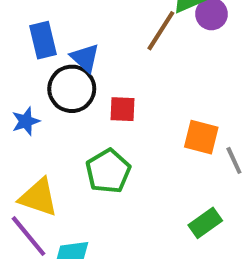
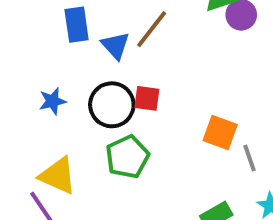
brown line: (161, 31) -> (152, 29), moved
black circle: (72, 89) -> (112, 105), moved

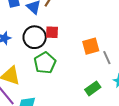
orange square: (220, 132) -> (91, 46), turned -30

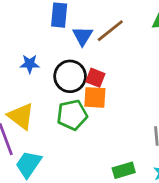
orange square: (91, 46) -> (95, 97), moved

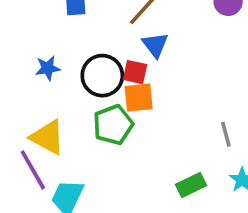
blue triangle: (82, 36) -> (155, 45), moved

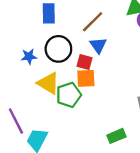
black circle: (102, 76) -> (58, 49), moved
yellow triangle: (47, 137) -> (48, 83), moved

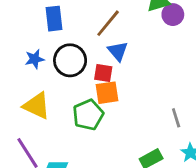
blue star: (29, 57) -> (35, 59), moved
yellow triangle: (48, 83) -> (37, 106), moved

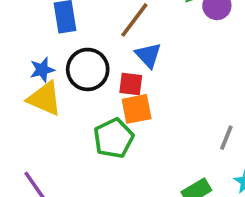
yellow triangle: (37, 106) -> (45, 99), moved
gray line: (176, 118) -> (226, 138), turned 42

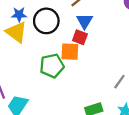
red square: (131, 84) -> (80, 37), moved

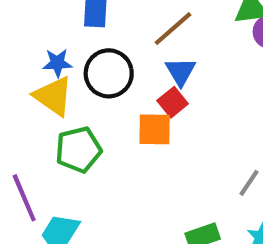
red square: (80, 37) -> (173, 102), turned 32
green pentagon: (52, 66) -> (78, 150), moved

